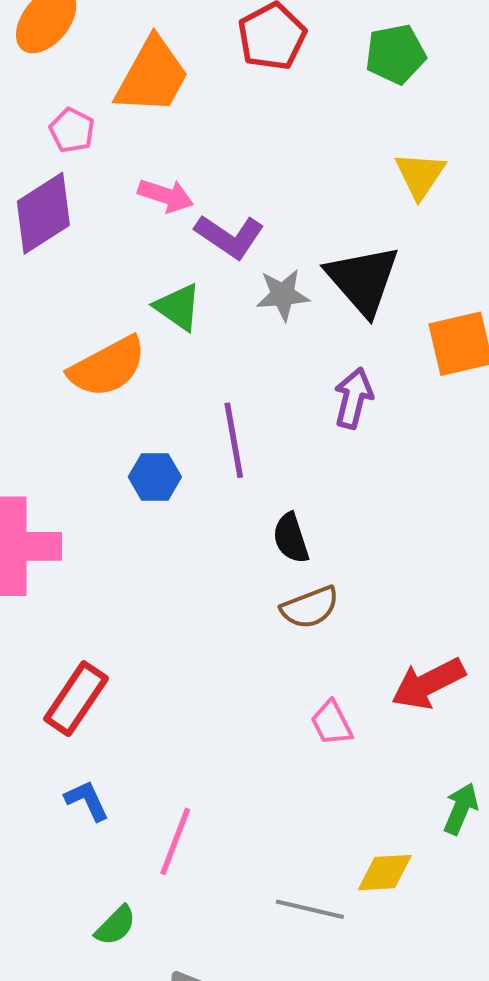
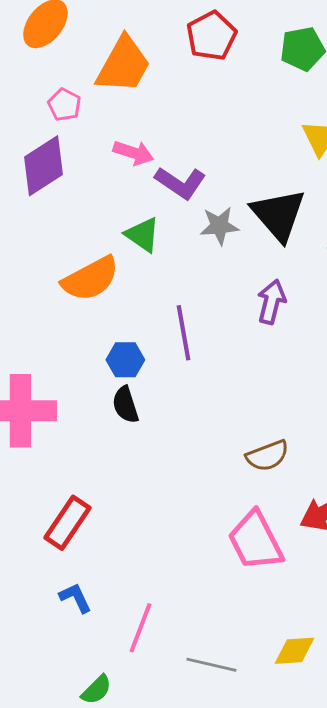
black semicircle: (291, 538) -> (125, 405), moved
brown semicircle: (310, 607) -> (267, 456), moved
pink trapezoid: (332, 723) -> (255, 541), size x1.8
gray line: (310, 909) -> (211, 665), moved

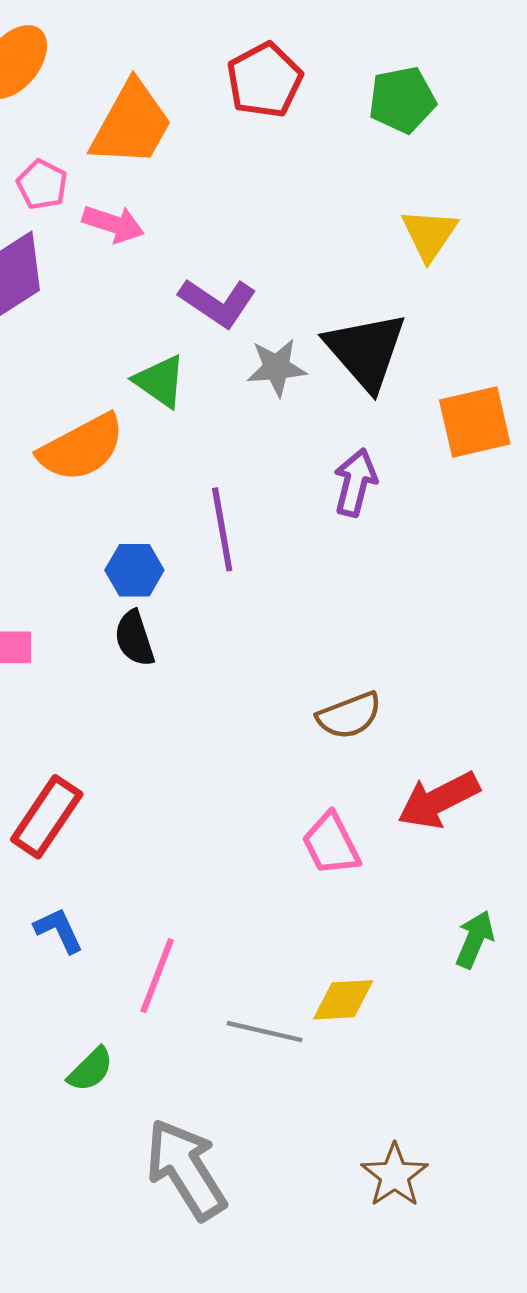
pink arrow: (133, 153) -> (113, 224), moved
pink trapezoid: (255, 541) -> (331, 844), size x0.7
yellow diamond: (294, 651) -> (343, 1000), moved

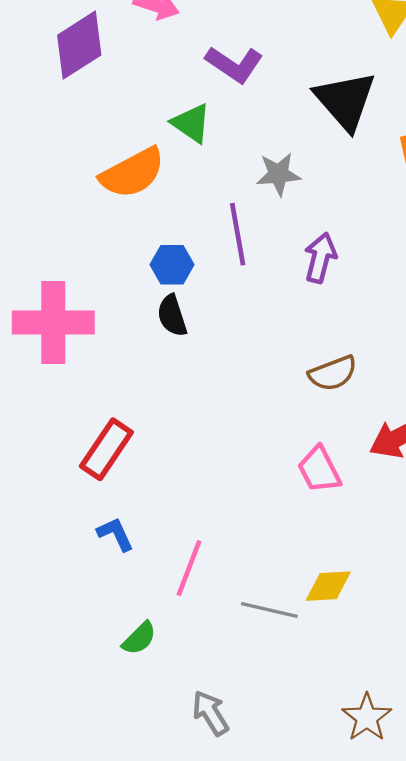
gray star: (277, 368) -> (278, 174), moved
purple arrow: (355, 483) -> (320, 258), moved
gray arrow: (186, 1169) -> (211, 713), size x0.6

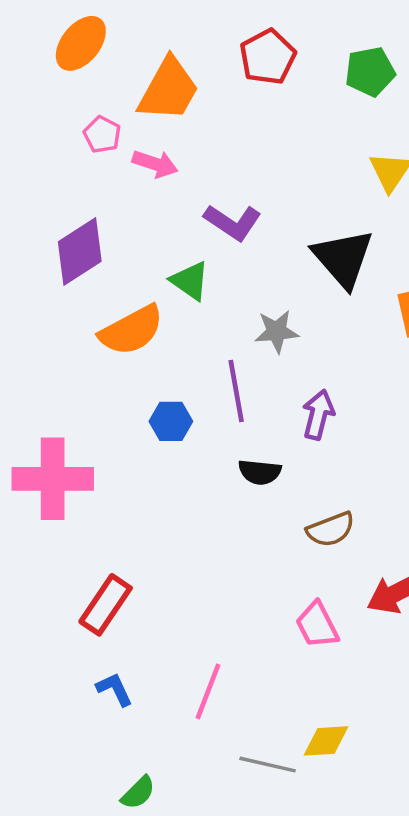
purple diamond: (79, 45) -> (80, 252), moved
black semicircle: (172, 316) -> (260, 472), moved, turned -66
pink line: (189, 568) -> (208, 691), moved

